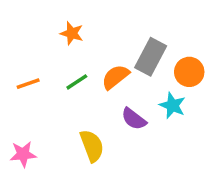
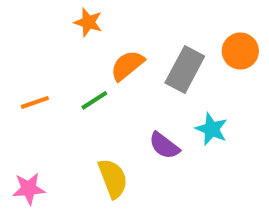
orange star: (72, 33) -> (88, 22), moved
orange circle: (189, 72) -> (240, 51), moved
orange semicircle: (115, 77) -> (127, 65), moved

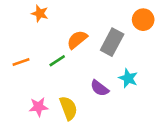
orange star: (88, 22) -> (40, 13), moved
orange circle: (240, 51) -> (143, 20), moved
pink star: (29, 189) -> (39, 107), moved

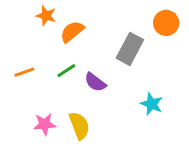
orange semicircle: (77, 40) -> (72, 32), moved
cyan star: (128, 78) -> (152, 104), moved
purple semicircle: (100, 88) -> (95, 82), moved

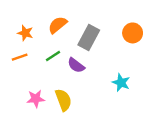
orange star: (46, 16) -> (25, 33), moved
orange circle: (166, 23) -> (133, 33), moved
gray rectangle: (130, 49) -> (89, 38), moved

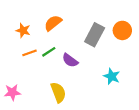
gray rectangle: (89, 38) -> (95, 35), moved
orange line: (20, 57) -> (29, 53), moved
pink star: (36, 99) -> (12, 92), moved

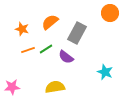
orange circle: (122, 30) -> (110, 13), moved
gray rectangle: (95, 35) -> (77, 33), moved
yellow semicircle: (58, 92) -> (55, 87), turned -78

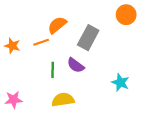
orange star: (22, 29) -> (12, 46), moved
green line: (46, 49) -> (53, 70), moved, turned -56
orange line: (28, 50) -> (41, 42), moved

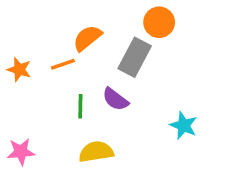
orange circle: (126, 15) -> (159, 22), moved

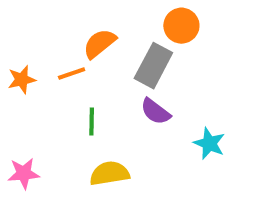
orange star: (19, 70) -> (22, 80), turned -30
purple semicircle: (115, 99) -> (155, 111), moved

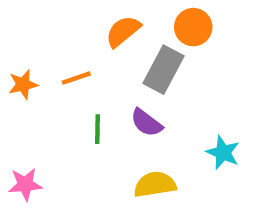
orange semicircle: (100, 44) -> (123, 31), moved
purple semicircle: (155, 111) -> (146, 123), moved
yellow semicircle: (110, 173) -> (155, 184), moved

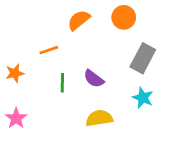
gray rectangle: (163, 70) -> (143, 58), moved
orange star: (23, 84) -> (15, 73), moved
pink star: (25, 184) -> (16, 118), turned -30

